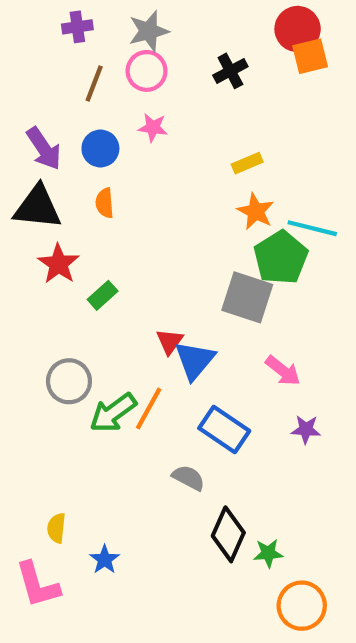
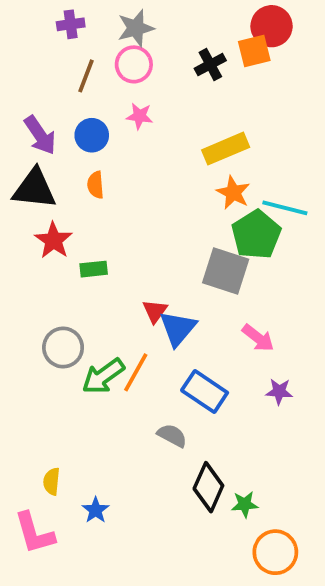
orange square: (310, 56) -> (254, 51), moved
yellow rectangle: (247, 163) -> (226, 149), size x1.6
green rectangle: (103, 295) -> (94, 269), turned 36

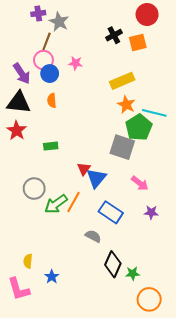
gray star: (136, 28) -> (59, 22), moved, turned -30
orange square: (254, 51) -> (138, 42), moved
pink circle: (134, 64) -> (43, 60), moved
red star: (53, 240) -> (17, 131), moved

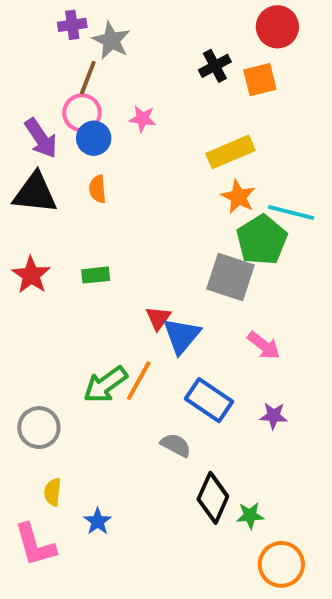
red star: (17, 131) -> (31, 275), moved
gray circle: (34, 189) -> (39, 428), moved
purple star: (151, 212) -> (274, 416), moved

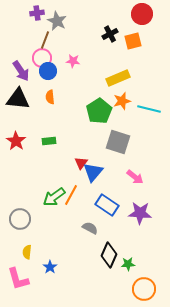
orange star: (238, 197) -> (122, 101), turned 30
green pentagon: (262, 240) -> (99, 111), moved
purple star: (274, 416) -> (140, 213), size x1.6

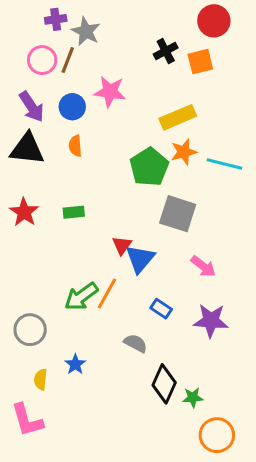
pink circle: (42, 58) -> (42, 60), moved
pink star: (73, 61) -> (110, 92), size x1.5
blue rectangle: (107, 205) -> (161, 309), size x0.6
blue star: (50, 267) -> (75, 364), moved

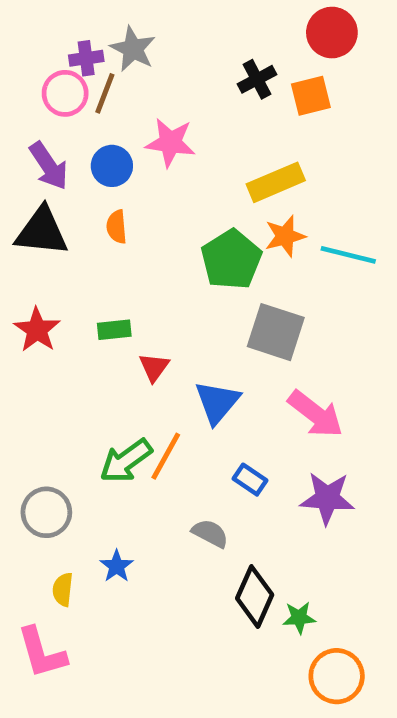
purple cross: (56, 19) -> (86, 58), moved
red triangle: (122, 245) -> (154, 367), moved
pink arrow: (203, 266) -> (316, 414), size x1.4

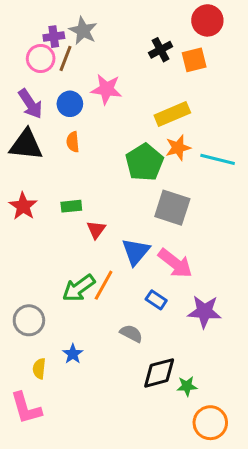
pink arrow: (316, 414) -> (175, 263), moved
black diamond: (255, 597) -> (159, 373), turned 51

